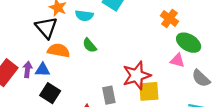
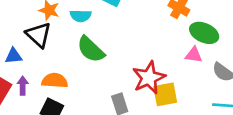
green semicircle: (90, 45) -> (91, 49), size x1.6
orange semicircle: (59, 51) -> (55, 81), moved
blue triangle: (43, 70) -> (14, 56), moved

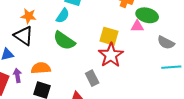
cyan semicircle: (81, 16) -> (63, 16), moved, turned -49
pink triangle: (194, 55) -> (137, 26), moved
yellow square: (165, 94) -> (109, 36), moved, turned 36

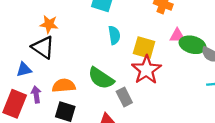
green ellipse: (147, 15) -> (192, 45), moved
cyan semicircle: (63, 16) -> (114, 35), moved, turned -42
green semicircle: (64, 41) -> (101, 78), moved

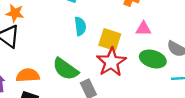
green ellipse: (192, 45) -> (153, 59), moved

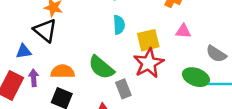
yellow square: (110, 40) -> (148, 40), turned -35
green ellipse: (153, 59) -> (196, 77), moved

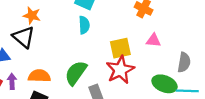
cyan semicircle: (119, 25) -> (84, 25), moved
gray semicircle: (216, 54) -> (184, 62), turned -114
green semicircle: (101, 67) -> (76, 73), turned 85

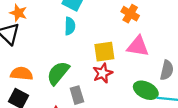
pink triangle: (154, 40) -> (138, 46), size x1.5
red star: (120, 70) -> (103, 73), size x0.7

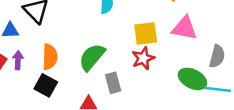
orange semicircle: (22, 74) -> (50, 57), turned 85

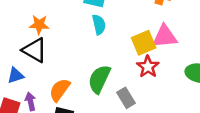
pink triangle: (184, 28) -> (165, 36), moved
orange semicircle: (50, 57) -> (60, 90), turned -130

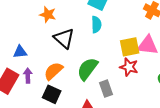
black triangle: (35, 50) -> (64, 38), moved
red star: (148, 67) -> (129, 67), turned -30

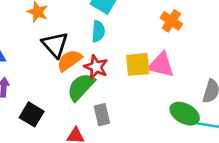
red star: (129, 67) -> (96, 67), moved
orange semicircle: (53, 71) -> (69, 60), moved

